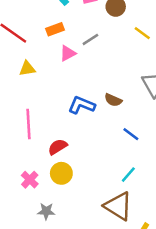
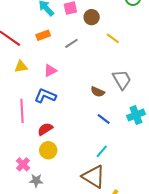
pink triangle: (68, 53) -> (50, 71), moved
brown semicircle: (113, 100) -> (98, 92), moved
blue L-shape: (82, 105) -> (45, 96), moved
pink cross: (30, 180) -> (23, 164), moved

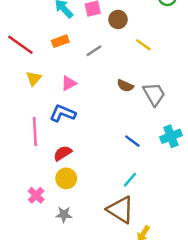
yellow triangle: (21, 67) -> (34, 78), turned -40
brown semicircle: (98, 92) -> (125, 86), moved
gray star: (36, 181) -> (64, 215), moved

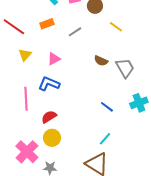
pink cross: (36, 195) -> (27, 152), size x1.6

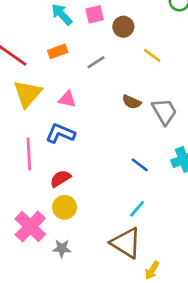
yellow triangle: (25, 55) -> (28, 94), size x1.6
pink triangle: (54, 59) -> (67, 99), turned 40

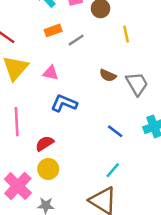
orange rectangle: (58, 51) -> (53, 30), moved
yellow line: (152, 55) -> (126, 34), turned 42
blue L-shape: (60, 133) -> (64, 103), moved

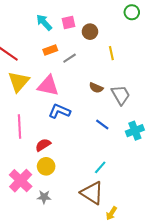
pink triangle: (51, 73) -> (48, 86), size x1.6
blue line: (115, 131) -> (102, 124), moved

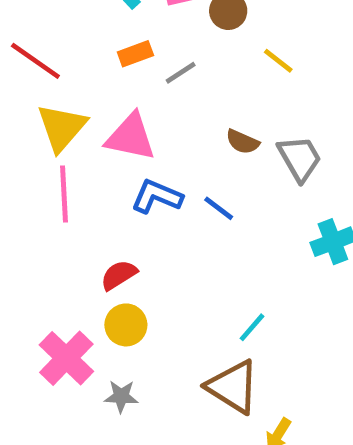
yellow line: (111, 53) -> (278, 61), turned -40
blue line: (102, 124) -> (219, 208), moved
pink line: (20, 127) -> (64, 194), moved

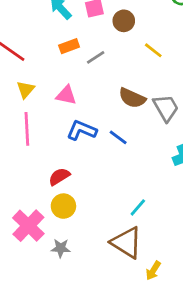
yellow triangle: (62, 127) -> (26, 90), size x0.6
pink triangle: (131, 137) -> (66, 95), size x0.7
brown semicircle: (242, 142) -> (132, 98), size x1.4

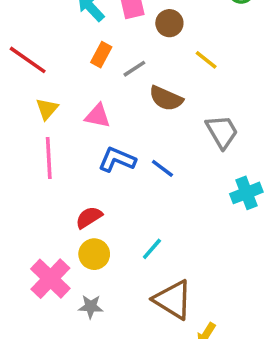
orange rectangle: (69, 46) -> (101, 55), turned -42
brown semicircle: (132, 98) -> (166, 98), moved
cyan line: (138, 207) -> (152, 249), moved

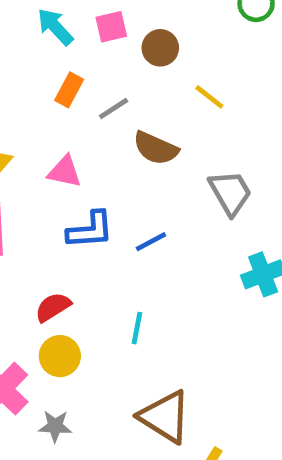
blue L-shape: (117, 160) -> (90, 230), turned 153
blue line: (162, 168) -> (151, 242), turned -65
cyan line: (152, 249) -> (137, 328), moved, turned -30

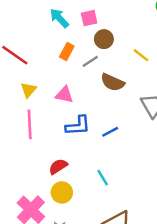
brown circle: (160, 48) -> (104, 39), moved
cyan line: (137, 328) -> (103, 178), turned -42

